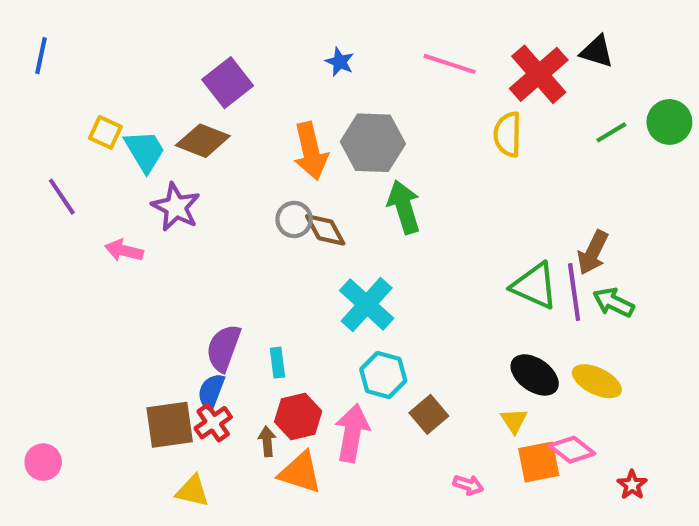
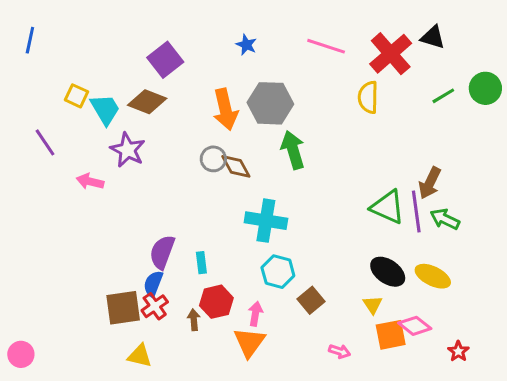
cyan cross: (367, 304) -> (266, 221), turned -33
pink arrow: (352, 433) -> (255, 314), size x0.6
pink circle: (43, 462) -> (21, 354), moved
orange triangle: (300, 472) -> (249, 342), moved, turned 48

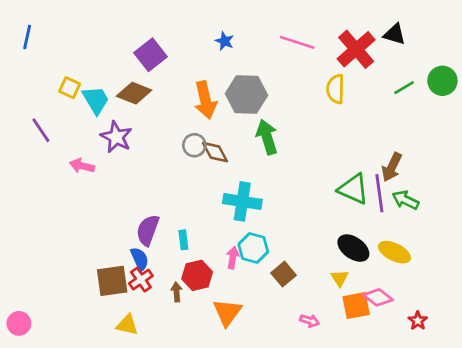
blue semicircle: (153, 284) -> (140, 259), turned 135
pink arrow: (255, 314) -> (233, 258), moved

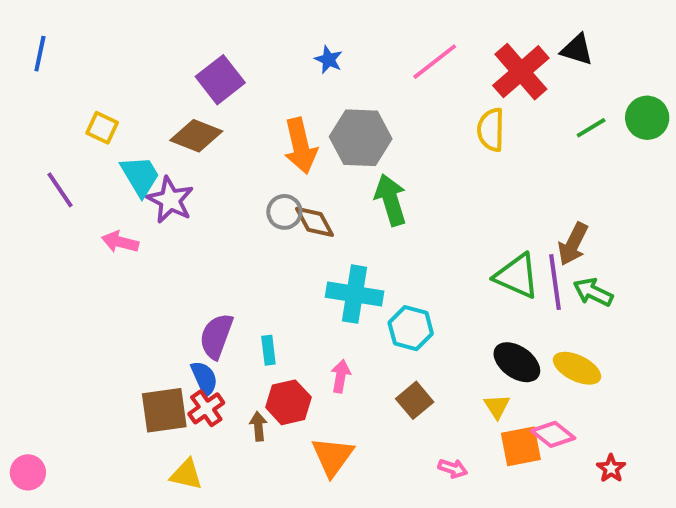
pink line: (297, 42) -> (435, 62), turned -56
cyan trapezoid: (96, 100) -> (140, 176), moved
cyan hexagon: (253, 248) -> (411, 328), moved

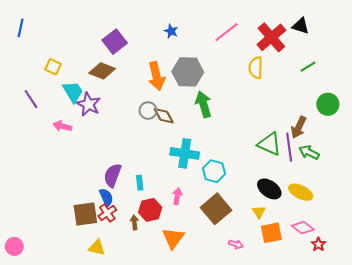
green circle: (647, 118) -> (328, 104), moved
brown square: (415, 400) -> (216, 209), size x1.6
pink diamond: (553, 434) -> (303, 228), moved

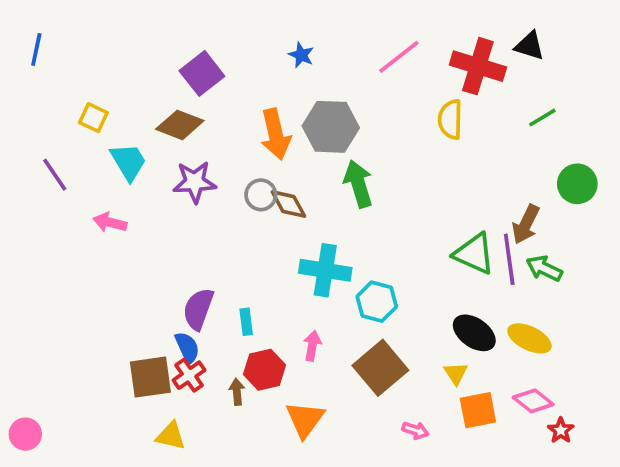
red cross: (271, 37) -> (478, 66), turned -32
purple star: (88, 104) -> (195, 182), moved, turned -30

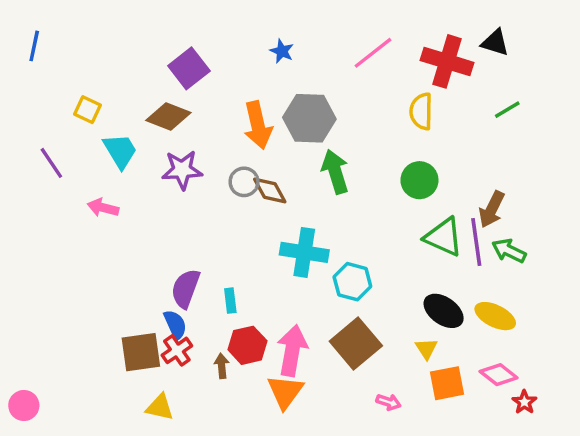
green circle: (577, 184) -> (419, 180), moved
pink arrow: (312, 346) -> (292, 350), moved, size x1.8

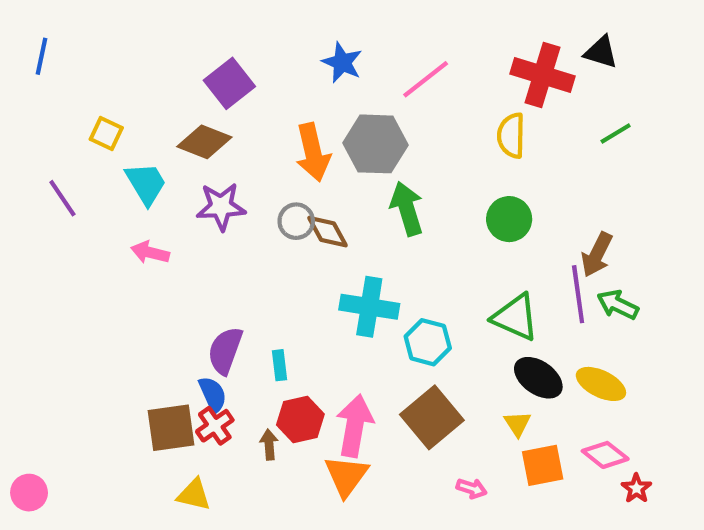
blue star: (282, 51) -> (342, 63), size x1.4
pink line: (373, 53) -> (426, 79), moved
pink arrow: (103, 208) -> (150, 252), moved
green triangle: (444, 237) -> (515, 317), moved

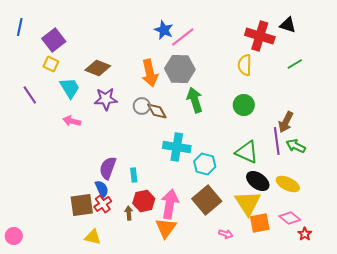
pink line: (426, 79) -> (183, 37), moved
purple square: (229, 83) -> (54, 40), moved
yellow triangle: (517, 424) -> (248, 203), size x2.0

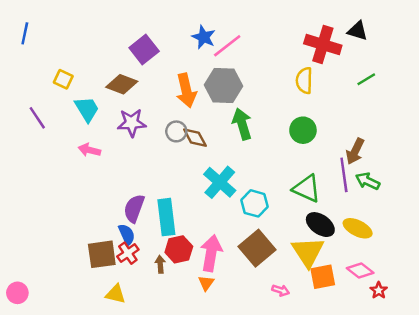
purple square: (54, 40) -> (144, 49), moved
cyan cross: (177, 147) -> (220, 182), turned 32
cyan rectangle: (134, 175) -> (166, 217), size x2.0
orange triangle: (166, 228) -> (206, 283), size x0.6

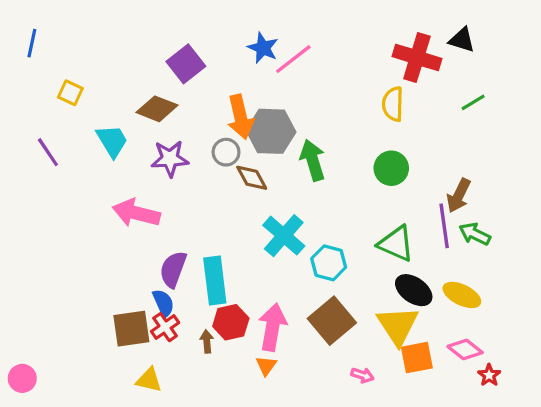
yellow square: (63, 79) -> (70, 93), moved
gray hexagon: (223, 85) -> (271, 131), moved
gray circle: (176, 131) -> (226, 152), moved
pink arrow: (89, 150) -> (136, 213), moved, size x1.6

